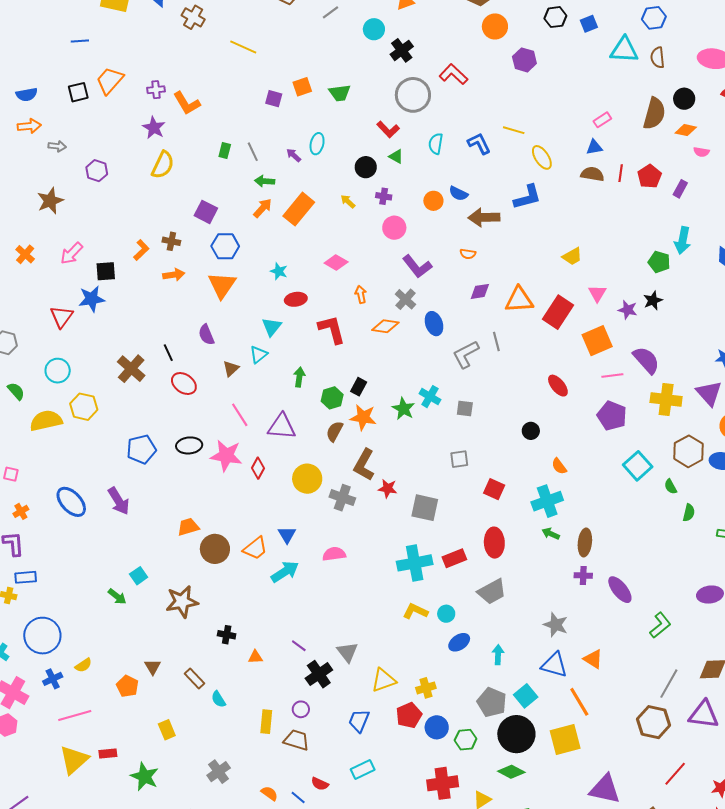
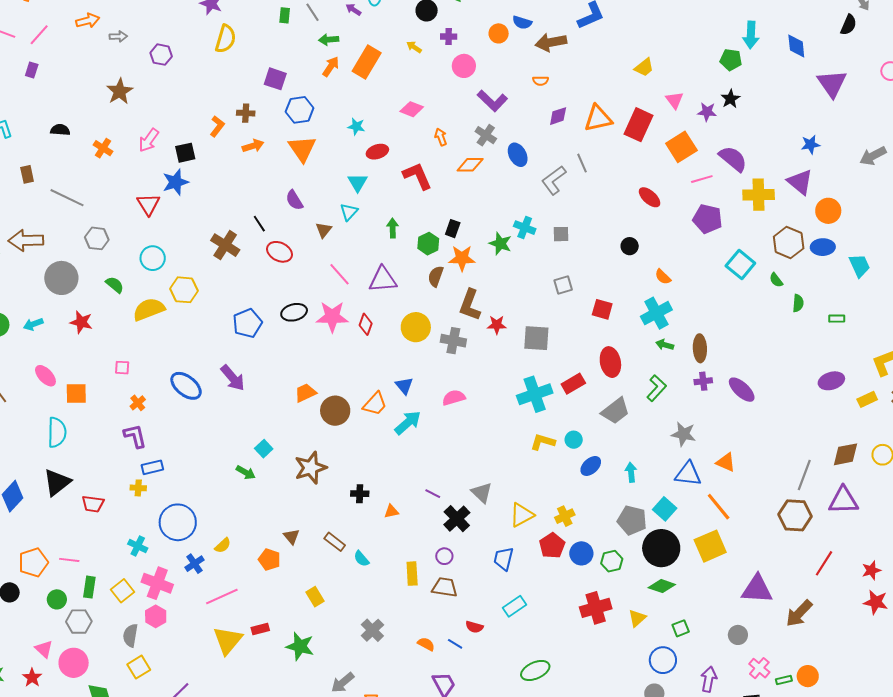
green L-shape: (660, 625) -> (657, 388), moved

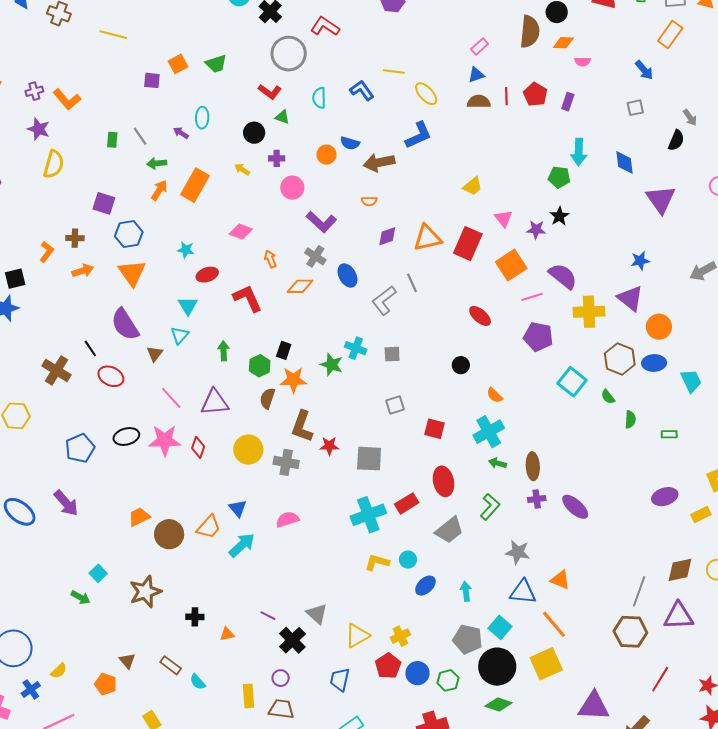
purple semicircle: (294, 200) -> (125, 324), size x1.6

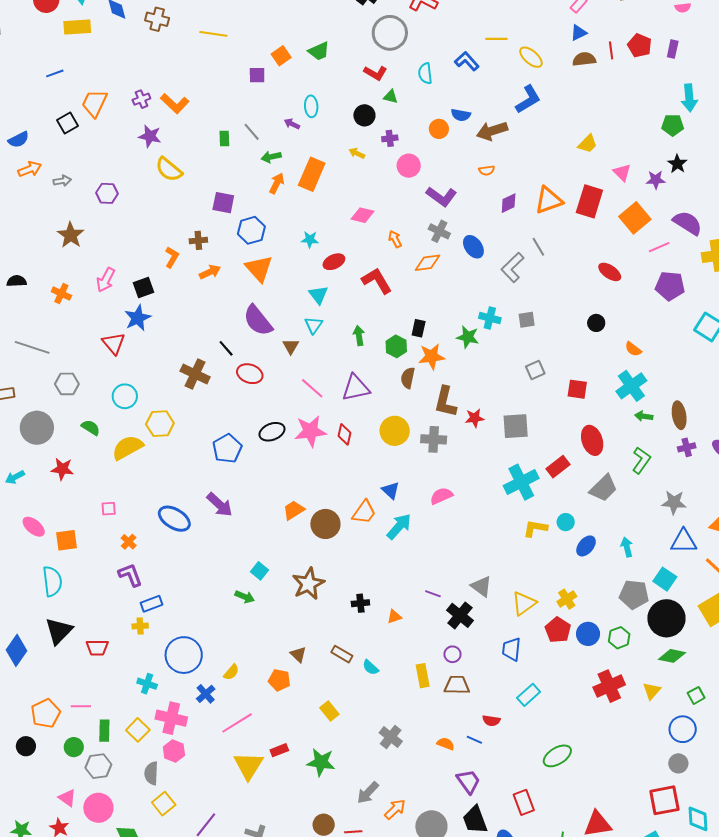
yellow semicircle: (54, 164) -> (169, 169), turned 120

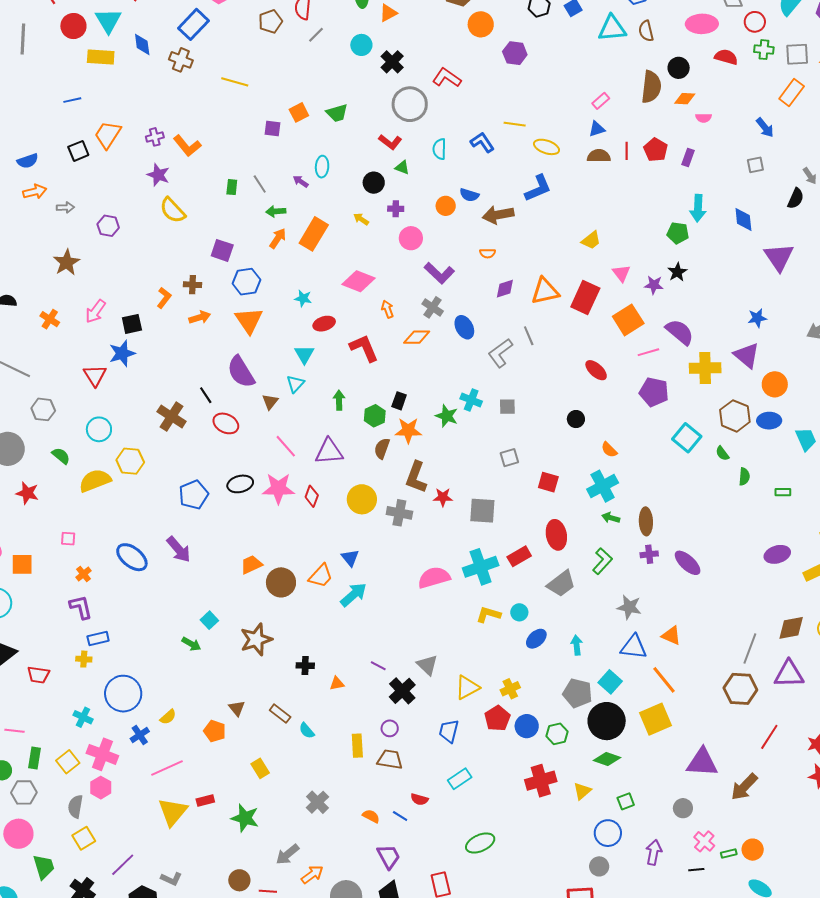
yellow ellipse: (531, 57) -> (546, 147), turned -30
pink diamond: (362, 215) -> (358, 281), size x1.4
pink semicircle: (441, 496) -> (434, 578), moved, size x1.4

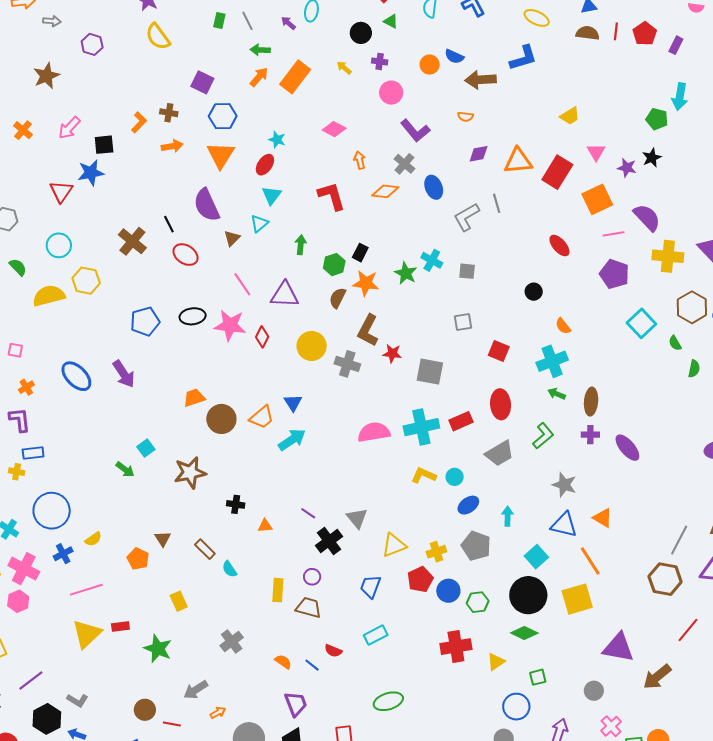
pink diamond: (358, 281) -> (334, 129), size x0.7
red ellipse: (324, 324) -> (265, 165), moved, turned -45
gray pentagon: (577, 693) -> (476, 546), moved
orange arrow: (312, 874) -> (218, 713), size x0.7

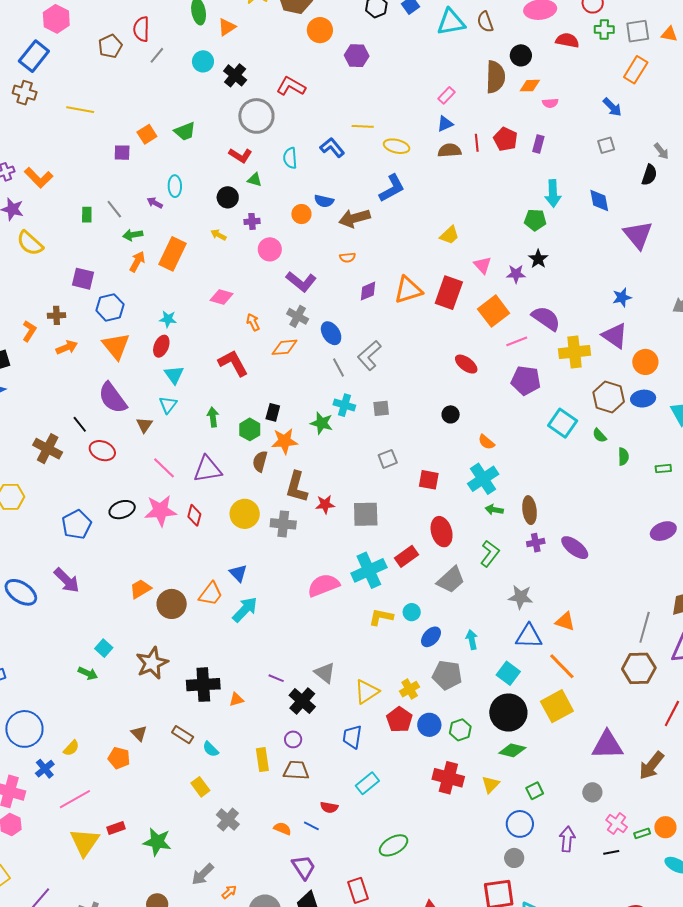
gray line: (497, 203) -> (339, 368), moved
black cross: (236, 504) -> (203, 685), size x1.8
yellow rectangle: (179, 601) -> (200, 787), moved
red cross: (456, 647) -> (448, 778), turned 36

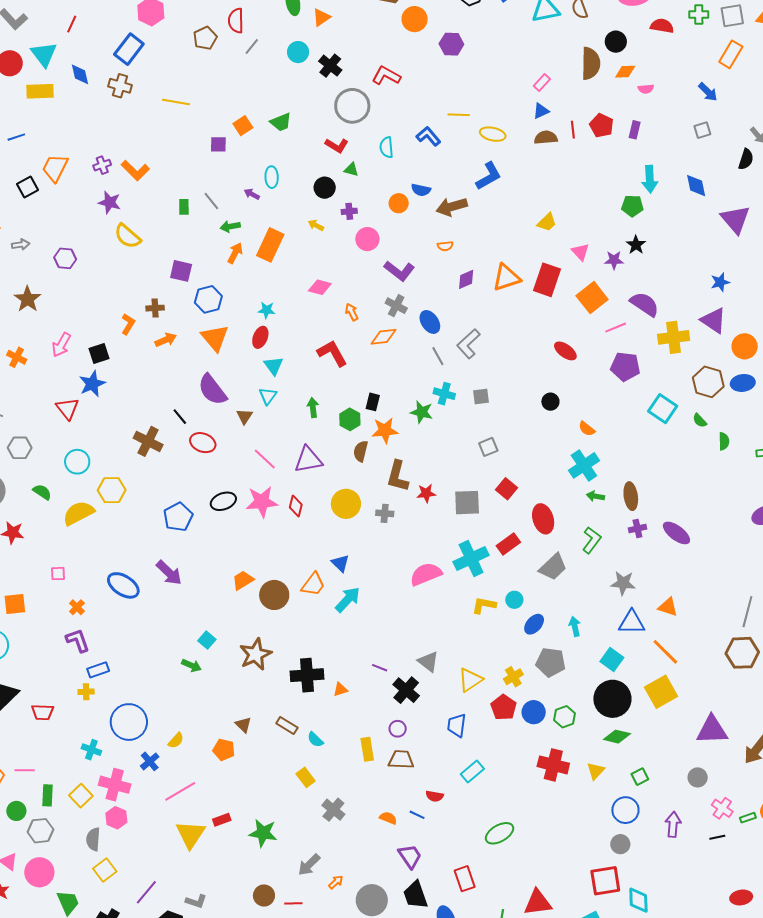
red square: (429, 480) -> (506, 489), moved, turned 30
gray cross: (283, 524) -> (385, 513), size x0.7

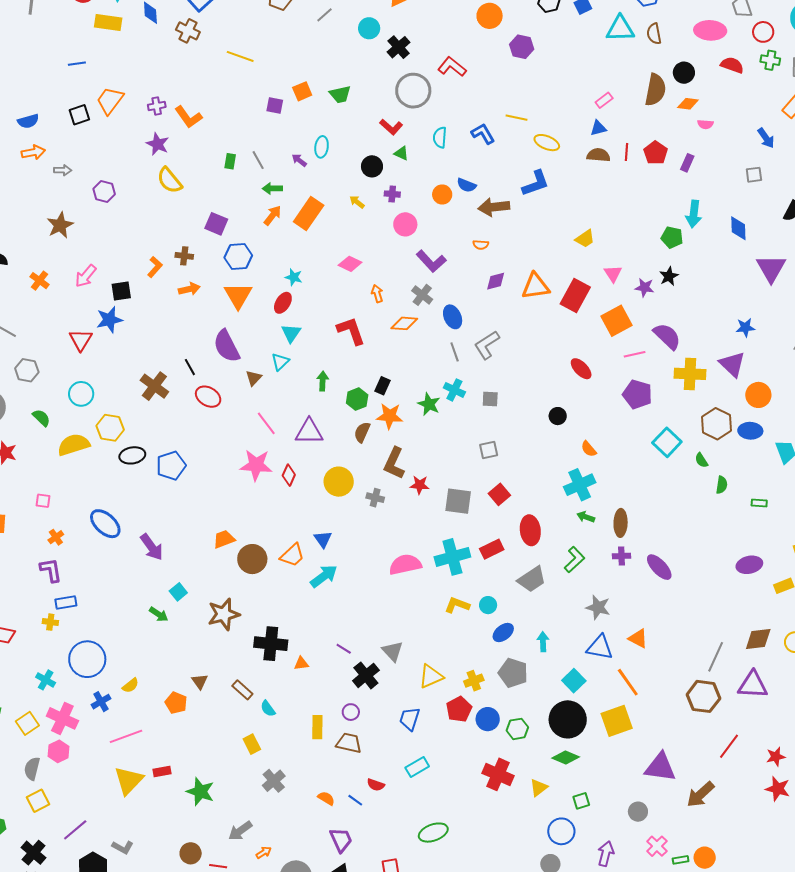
black ellipse: (223, 501) -> (132, 455), moved
purple arrow: (169, 573) -> (152, 547), moved

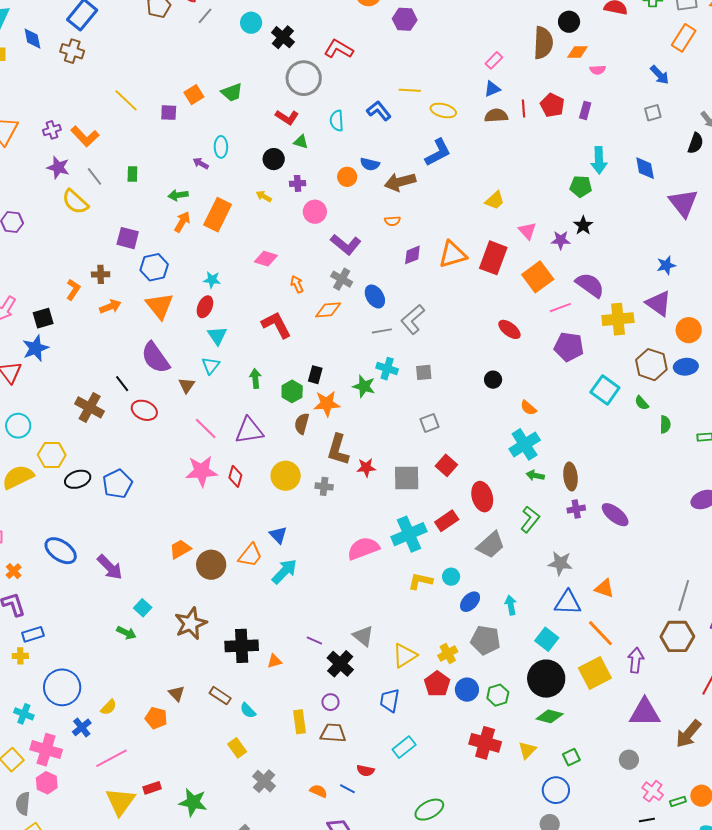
yellow line: (240, 56) -> (126, 100), moved, turned 32
gray line: (258, 160) -> (94, 176), moved
gray line: (455, 352) -> (382, 331), turned -72
purple arrow: (606, 854) -> (636, 660), moved

